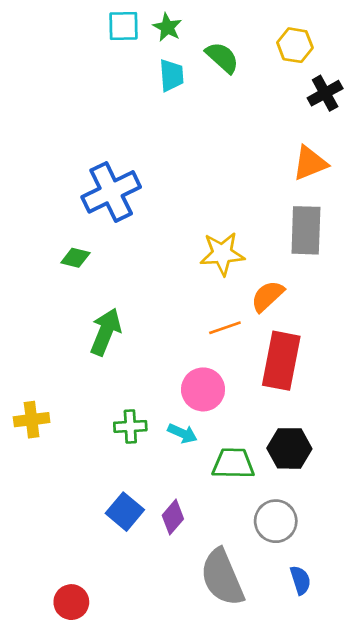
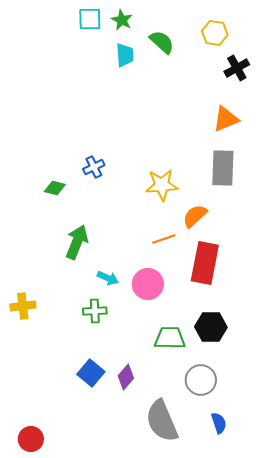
blue cross: (111, 192) -> (94, 167), moved, size x0.5
cyan arrow: (182, 433) -> (108, 278), moved
red circle: (71, 602) -> (31, 439), moved

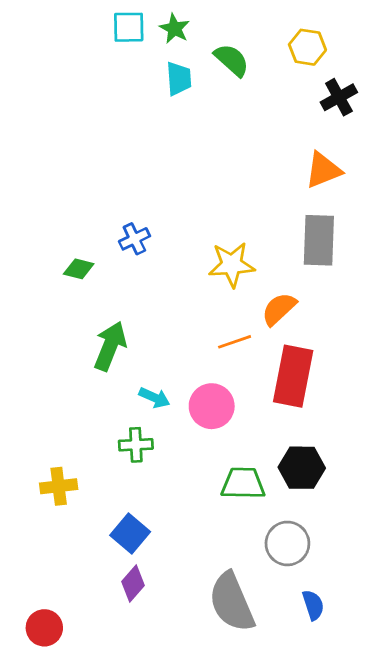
yellow cross: (23, 306) -> (59, 486), moved
purple diamond: (126, 377) -> (133, 584), moved

